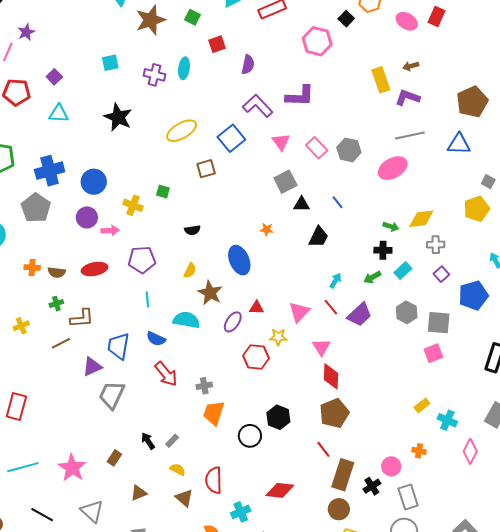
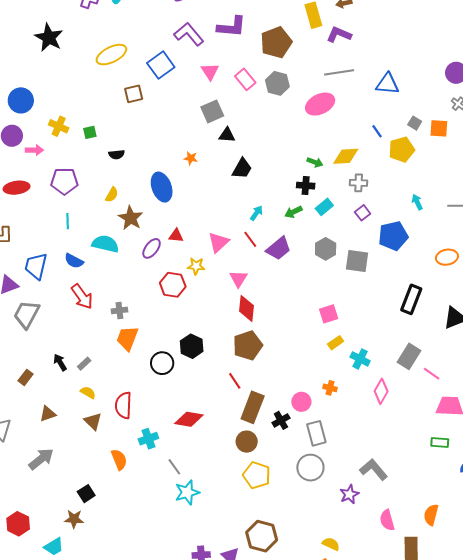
brown pentagon: (472, 102) -> (276, 42), moved
green square: (163, 192) -> (90, 132), moved, turned -32
blue line: (338, 202) -> (377, 131), moved
pink square: (433, 353) -> (329, 314), moved

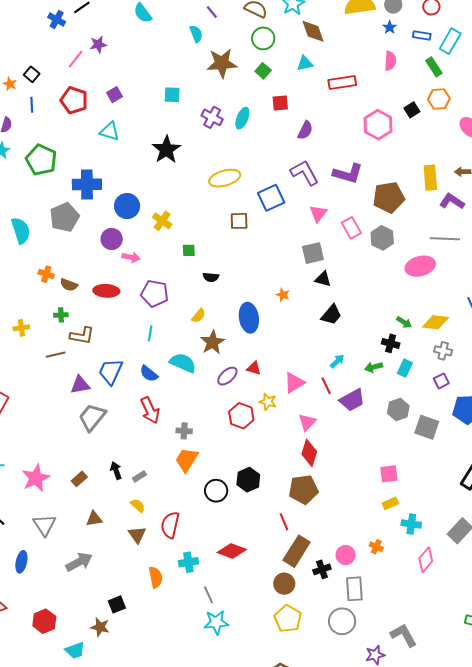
yellow cross: (59, 126) -> (162, 221), moved
cyan rectangle: (324, 207) -> (405, 368), turned -36
cyan cross: (360, 359) -> (411, 524), turned -30

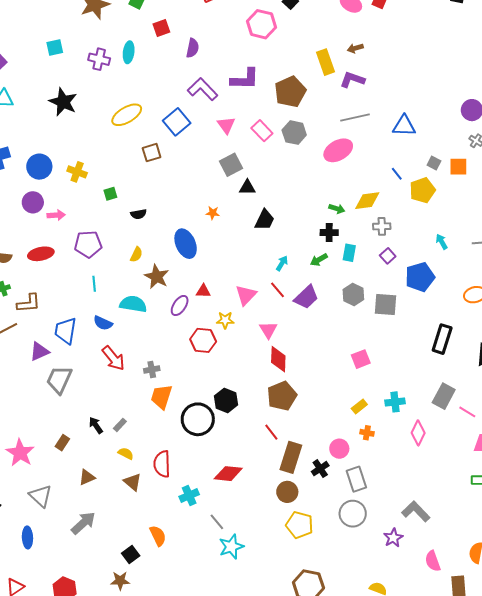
black circle: (216, 491) -> (198, 419), size x1.4
yellow rectangle: (390, 503) -> (359, 406), moved
orange semicircle: (156, 577) -> (158, 536), moved

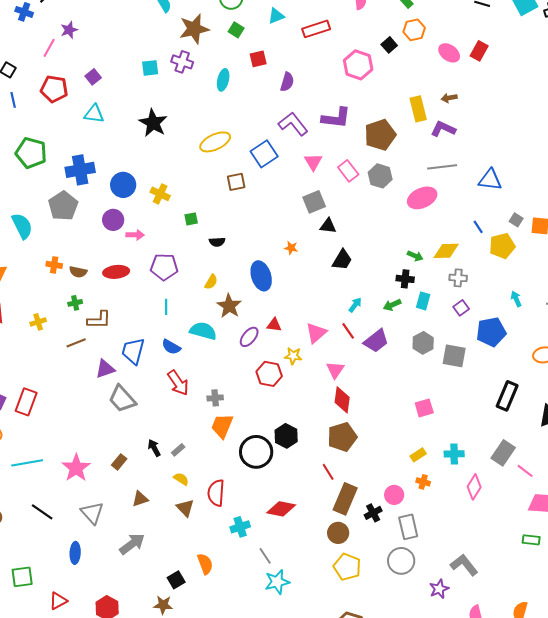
purple cross: (99, 59) -> (182, 62), moved
gray trapezoid: (59, 380) -> (122, 399), turned -72

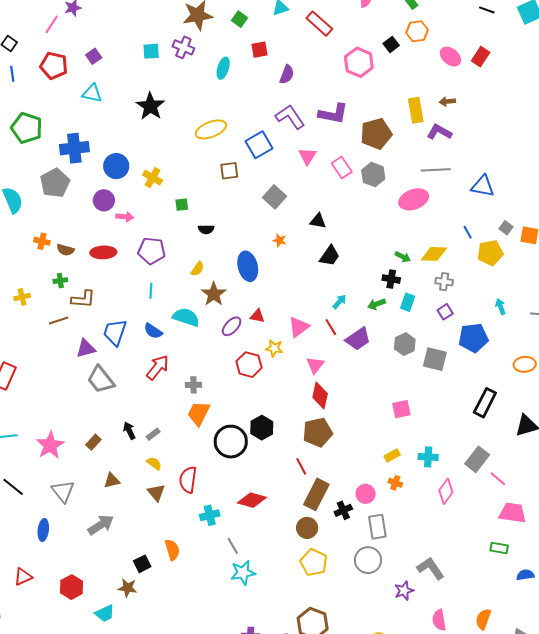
red rectangle: (316, 29) -> (319, 24), turned 56
gray square: (314, 202) -> (274, 197), moved, turned -30
red arrow: (178, 383) -> (158, 367), turned -112

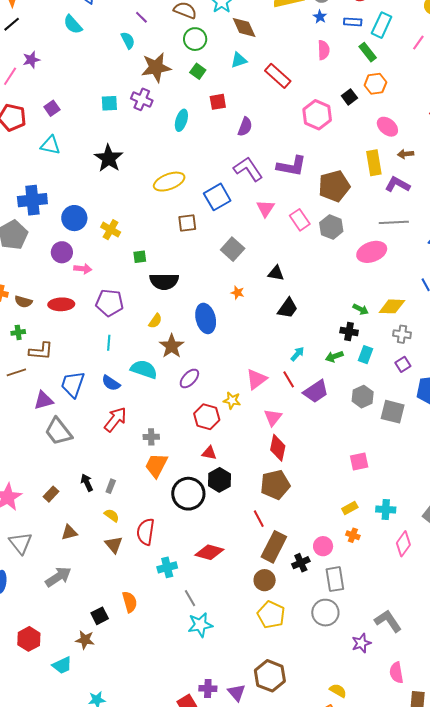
pink ellipse: (450, 57) -> (387, 127), moved
black semicircle: (206, 229) -> (164, 281), size x1.8
red triangle: (257, 316) -> (209, 453), moved
gray rectangle: (153, 434) -> (111, 486), turned -32

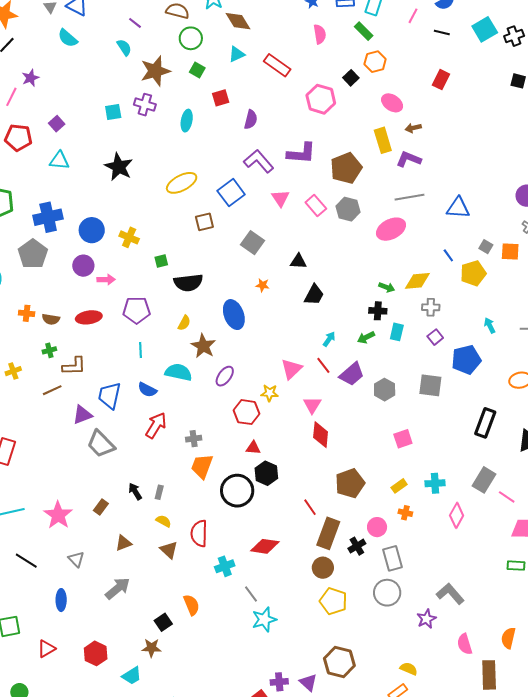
gray hexagon: (363, 397) -> (385, 390), moved
brown pentagon: (275, 485) -> (350, 483), moved
gray triangle: (21, 543) -> (76, 559), size x0.7

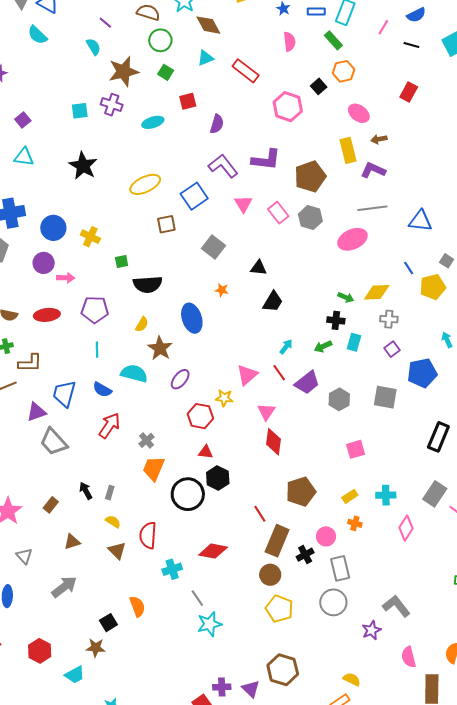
cyan ellipse: (187, 121) -> (153, 122), turned 60
gray cross: (194, 439) -> (146, 440), turned -35

